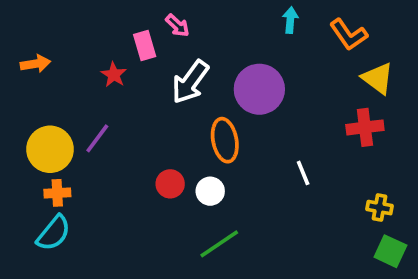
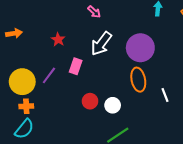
pink rectangle: (145, 46) -> (76, 66), moved, turned 35
orange ellipse: (225, 140) -> (138, 80), moved

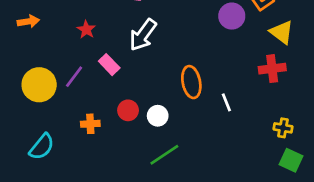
purple circle: (140, 48) -> (232, 16), moved, size x0.7
pink rectangle: (76, 66) -> (109, 65), turned -63
orange cross: (26, 106) -> (90, 124), moved

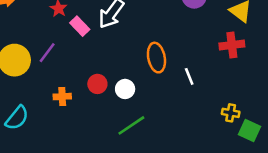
pink rectangle: (109, 65) -> (80, 26), moved
yellow cross: (283, 128) -> (231, 113), moved

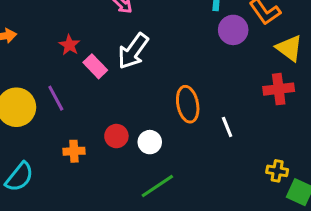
purple line: (47, 53) -> (56, 98), turned -65

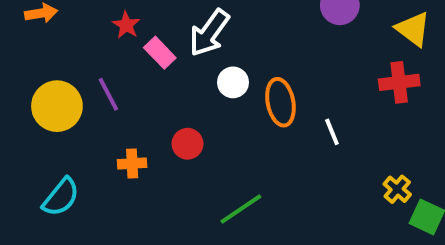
white circle: (150, 142) -> (233, 82), moved
yellow cross: (277, 171) -> (397, 189), turned 30

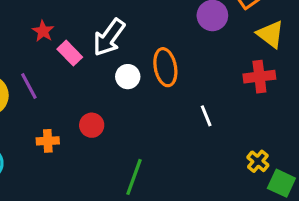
orange ellipse: (280, 102) -> (165, 67), moved
green line: (241, 209) -> (134, 177), turned -36

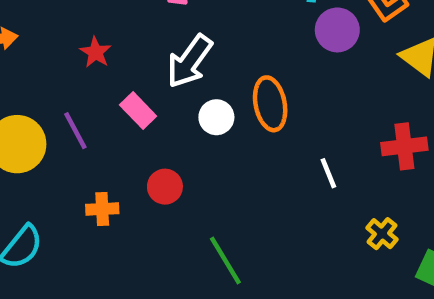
pink rectangle: (70, 53) -> (138, 111), moved
red cross: (259, 77) -> (404, 146), moved
yellow cross: (258, 161) -> (382, 234), moved
green line: (134, 177) -> (225, 260), turned -51

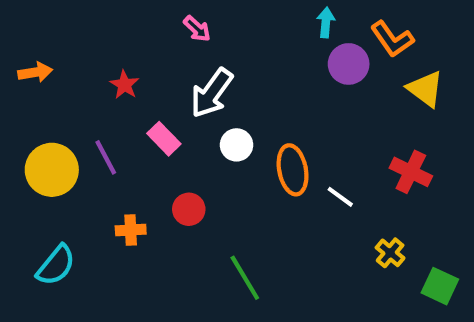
orange ellipse: (270, 104) -> (293, 170), moved
red cross: (404, 146) -> (411, 172), turned 33
white line: (328, 173) -> (340, 197), turned -32

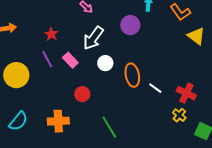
purple circle: (349, 64) -> (130, 25), moved
purple line: (106, 157) -> (47, 59), moved
red cross: (411, 172) -> (186, 93), moved
orange cross: (131, 230) -> (58, 121), moved, size x1.5

